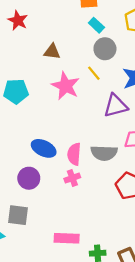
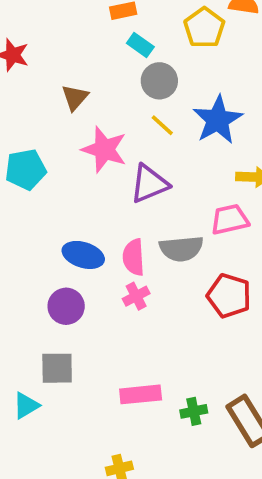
brown triangle: (52, 52) -> (75, 97), turned -48
yellow line: (94, 73) -> (162, 125), moved
purple triangle: (116, 106) -> (149, 184), moved

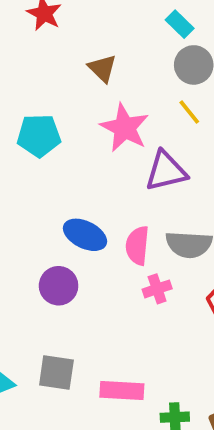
brown triangle: (75, 97) -> (102, 68), turned -36
pink cross: (136, 296) -> (157, 289), moved
gray square: (57, 368) -> (56, 373), moved

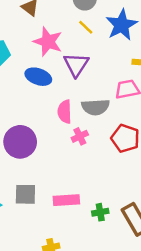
purple triangle: (166, 171) -> (76, 65), turned -36
blue ellipse: (85, 235) -> (38, 77), moved
purple circle: (59, 286) -> (20, 142), size x1.4

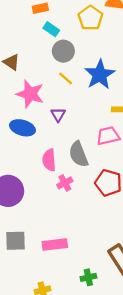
purple triangle: (76, 65) -> (58, 115), size x0.6
gray semicircle: (96, 107) -> (79, 154), turned 75
green cross: (100, 212) -> (88, 277), moved

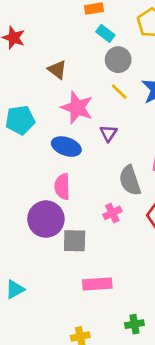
pink semicircle: (49, 160) -> (62, 187), moved
gray square: (16, 241) -> (75, 241), moved

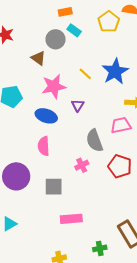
gray circle: (118, 60) -> (56, 39), moved
pink star: (77, 108) -> (54, 86), turned -30
purple circle: (46, 219) -> (16, 176), moved

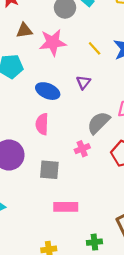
brown triangle: (38, 58) -> (24, 30), moved, turned -49
pink star: (54, 86) -> (53, 42), moved
gray semicircle: (94, 141) -> (99, 123), turned 60

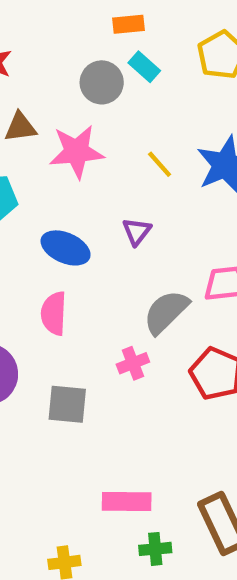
pink rectangle: (66, 207) -> (127, 501), moved

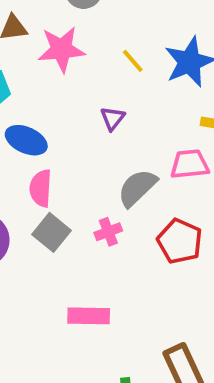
blue ellipse: (66, 248) -> (26, 140), moved
gray square: (67, 404) -> (52, 232), moved, turned 33
pink rectangle: (127, 501) -> (89, 316), moved

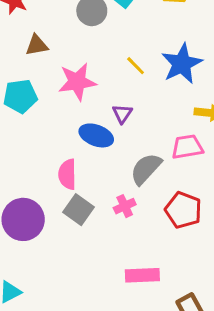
pink star: (61, 49) -> (77, 82), moved
blue ellipse: (26, 140) -> (96, 135), moved
pink rectangle: (89, 316) -> (142, 275), moved

